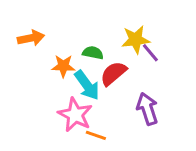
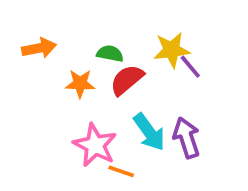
green semicircle: (93, 53) -> (110, 54), moved
red semicircle: (113, 73) -> (127, 80), moved
cyan arrow: (87, 85) -> (149, 132), moved

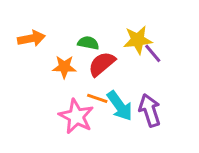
orange line: (121, 171) -> (97, 98), moved

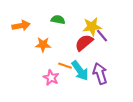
green semicircle: (88, 43) -> (58, 20), moved
red semicircle: (102, 64) -> (84, 43), moved
pink star: (76, 116) -> (51, 78), size x0.7

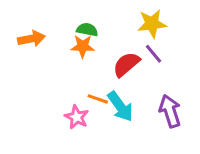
yellow star: (92, 27) -> (152, 24), moved
orange star: (43, 45) -> (83, 46), moved
purple arrow: (100, 74) -> (170, 111), moved

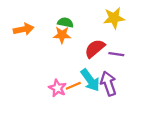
purple line: (153, 54) -> (116, 54), moved, turned -42
orange line: (98, 99) -> (73, 86), moved, turned -42
purple arrow: (170, 111) -> (108, 84), moved

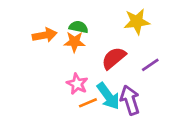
orange arrow: (24, 29) -> (45, 35), moved
purple line: (116, 54) -> (150, 65), moved, turned -42
pink star: (57, 88) -> (77, 84), moved

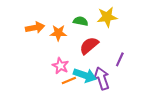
green semicircle: (78, 27) -> (81, 21), moved
purple line: (150, 65) -> (120, 59), moved, turned -32
cyan arrow: (108, 96) -> (85, 75), turned -35

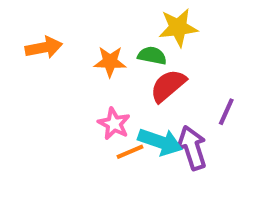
yellow star: (107, 17) -> (178, 28), moved
green semicircle: (81, 21) -> (152, 56), moved
orange arrow: (35, 28) -> (44, 48), moved

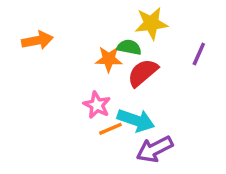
orange star: (110, 62) -> (109, 59), moved
purple line: (226, 112) -> (199, 54), moved
purple arrow: (192, 148) -> (155, 149), moved, turned -99

